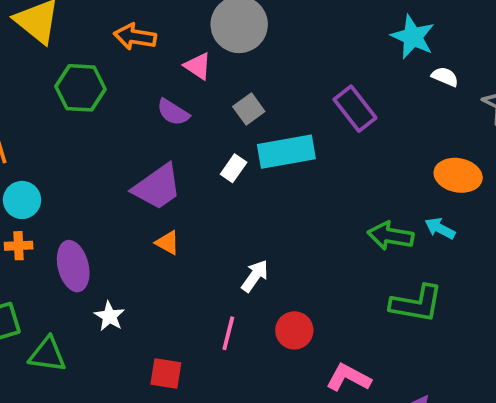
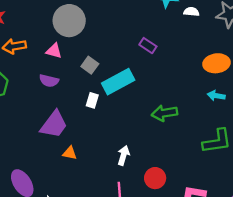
purple rectangle: (355, 109) -> (148, 46), size x0.7
green arrow: (391, 236) -> (164, 113), moved

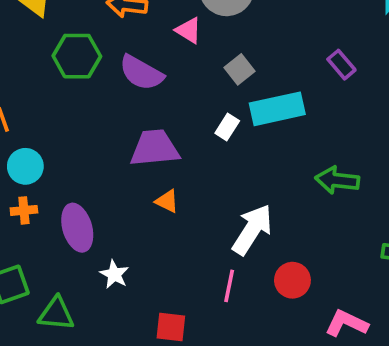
purple semicircle: (49, 81) -> (141, 73), moved, size x1.4
purple trapezoid: (54, 124) -> (155, 148), turned -148
white arrow: (124, 155) -> (252, 229), size x1.6

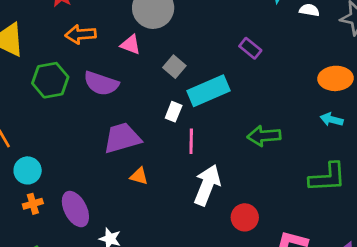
pink line: (229, 286) -> (191, 141), moved

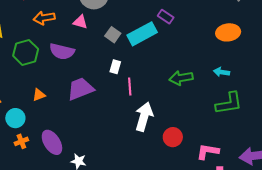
cyan rectangle: (209, 91) -> (142, 34), moved
cyan arrow: (332, 119) -> (222, 72), moved
orange triangle: (139, 176) -> (39, 95), moved, turned -32

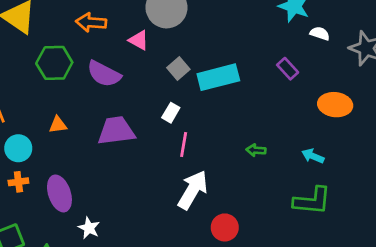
purple rectangle: (166, 17) -> (288, 69), moved
green arrow: (181, 78) -> (256, 150), size x0.6

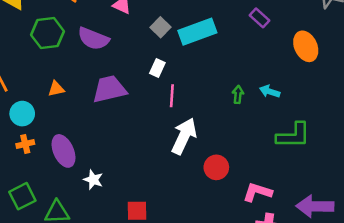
orange ellipse: (335, 105) -> (306, 46), turned 64
green arrow: (256, 150) -> (238, 95), turned 96
cyan arrow: (313, 156) -> (270, 91), moved

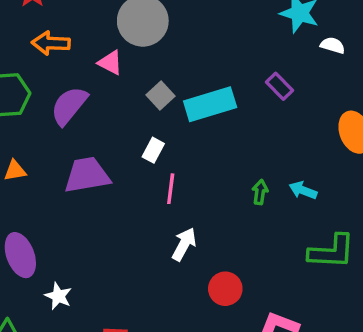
purple rectangle: (259, 18) -> (279, 86), moved
purple semicircle: (93, 39) -> (69, 106), turned 104
white arrow: (184, 136) -> (184, 244), size x0.7

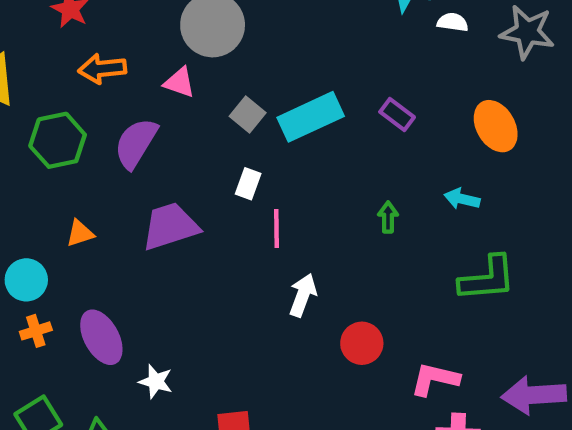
purple rectangle: (279, 86) -> (397, 114), moved
cyan arrow: (303, 190) -> (462, 199), moved

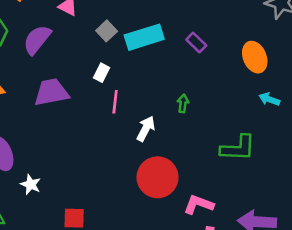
cyan arrow: (462, 199) -> (269, 99), moved
white arrow: (303, 295) -> (146, 129), moved
red circle: (362, 343) -> (158, 177), size x1.6

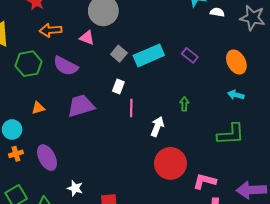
purple semicircle: (37, 40) -> (66, 66), turned -95
cyan arrow: (269, 99) -> (236, 95), moved
white star: (31, 184) -> (75, 188), moved

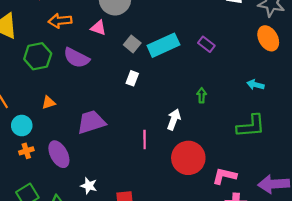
orange ellipse: (236, 62) -> (268, 38), moved
purple trapezoid: (81, 106) -> (91, 122), moved
pink line: (131, 108) -> (145, 139), moved

